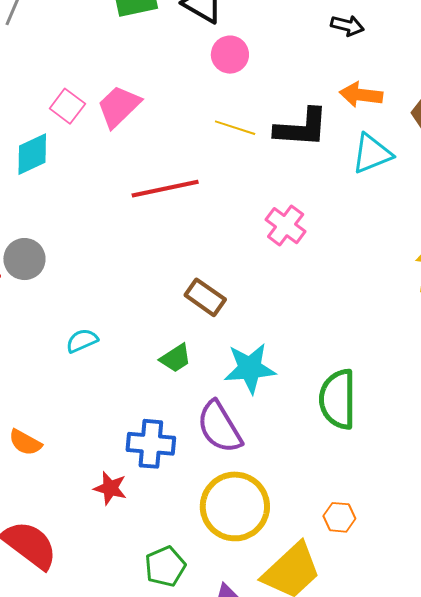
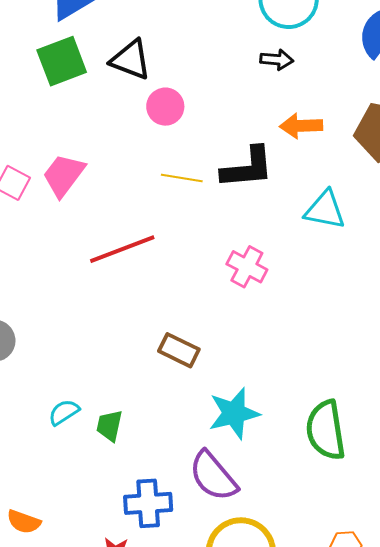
cyan triangle: (372, 154) -> (325, 210), moved, turned 42
green trapezoid: (176, 358) -> (109, 426), moved, turned 144

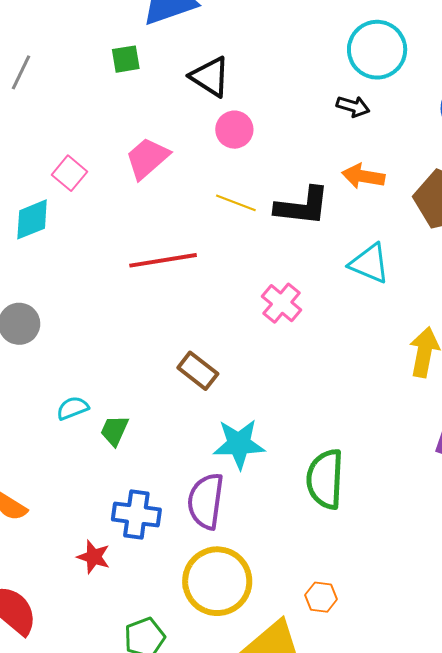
green square: (62, 61) -> (126, 59), moved, size x0.6
pink trapezoid: (64, 175) -> (147, 158), moved
purple semicircle: (213, 476) -> (206, 501), turned 36

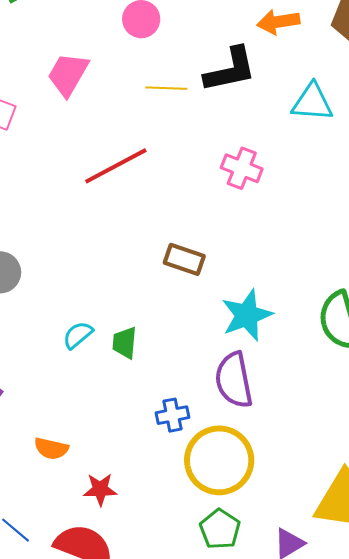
blue cross: (136, 514) -> (173, 415), size x0.7
red star: (94, 557) -> (100, 489), moved
yellow circle: (217, 581) -> (219, 460), moved

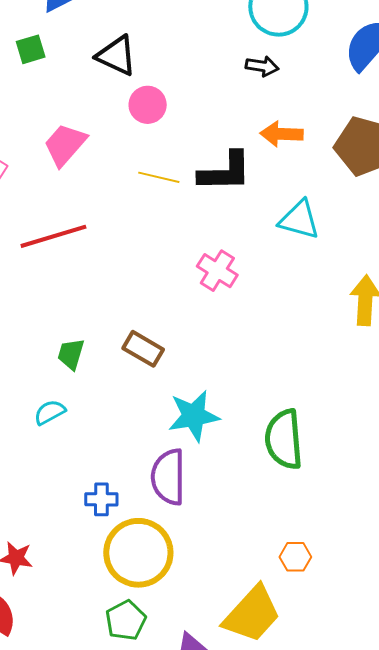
red line: (116, 166) -> (53, 236), moved
cyan semicircle: (78, 335) -> (50, 412), moved
green trapezoid: (125, 343) -> (71, 354), moved

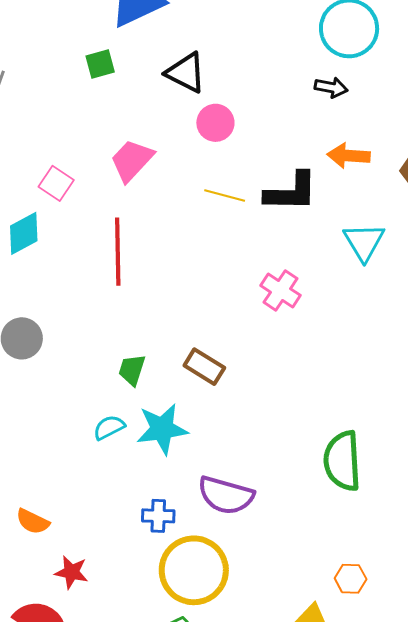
cyan triangle: (299, 220) -> (364, 242), turned 42
red line: (53, 236) -> (118, 252), turned -76
cyan star: (194, 416) -> (162, 429), moved
purple semicircle: (168, 477) -> (226, 495), turned -76

